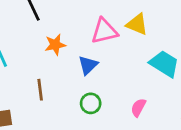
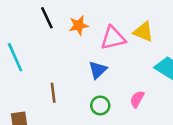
orange star: (55, 45) -> (79, 25), moved
pink semicircle: (138, 107) -> (137, 99), moved

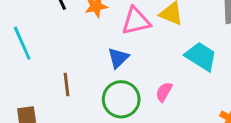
green circle: (100, 105) -> (121, 99), size x1.6

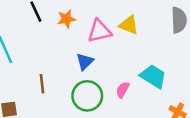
cyan trapezoid: (201, 56) -> (153, 76), moved

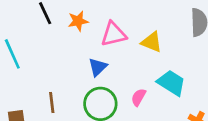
yellow triangle: (129, 25) -> (152, 42), moved
brown line: (42, 84) -> (52, 103), moved

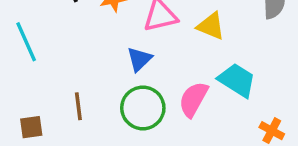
pink semicircle: (138, 97) -> (193, 99), size x1.5

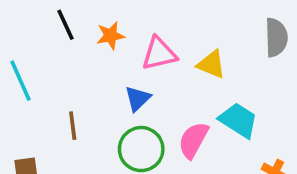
brown line: (78, 106) -> (73, 126), moved

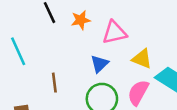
yellow triangle: (211, 64) -> (142, 59), moved

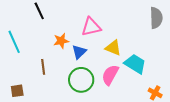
orange star: (81, 20) -> (61, 41), moved

